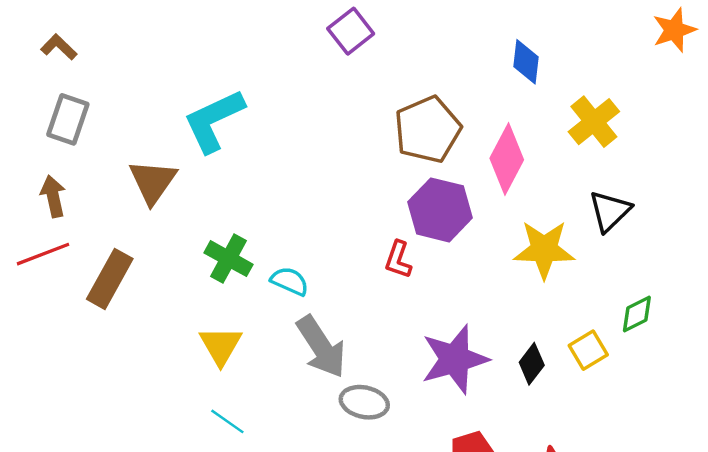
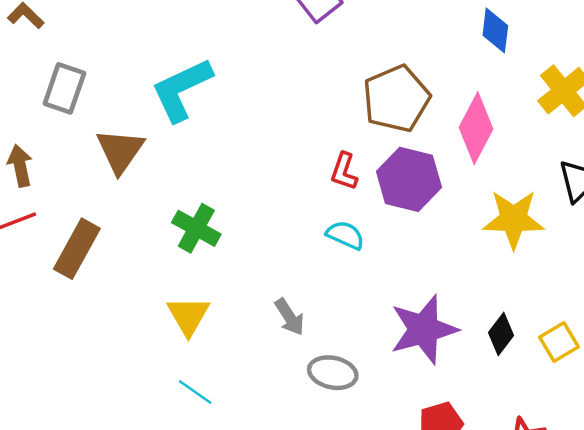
gray rectangle: (68, 119) -> (64, 88), moved
red L-shape: (398, 260) -> (344, 171), moved
cyan semicircle: (290, 281) -> (345, 235), moved
gray arrow: (321, 347) -> (290, 317), size x0.6
yellow square: (588, 350) -> (559, 342), moved

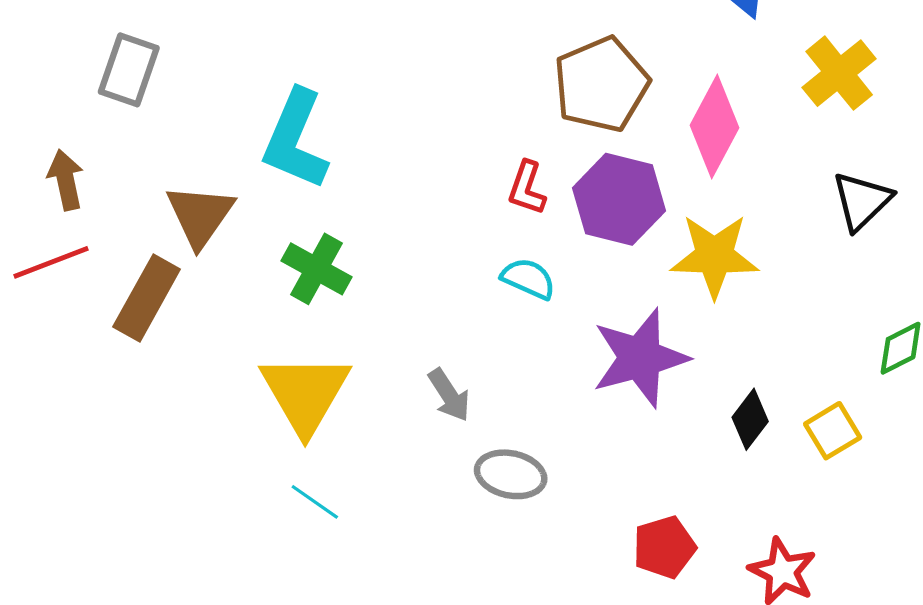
cyan L-shape: (182, 90) -> (295, 139), moved, turned -42
brown triangle: (120, 151) -> (200, 215), moved
yellow star: (514, 219) -> (714, 256), moved
yellow triangle: (188, 316) -> (305, 393), size x1.5
purple star: (424, 329) -> (640, 358), moved

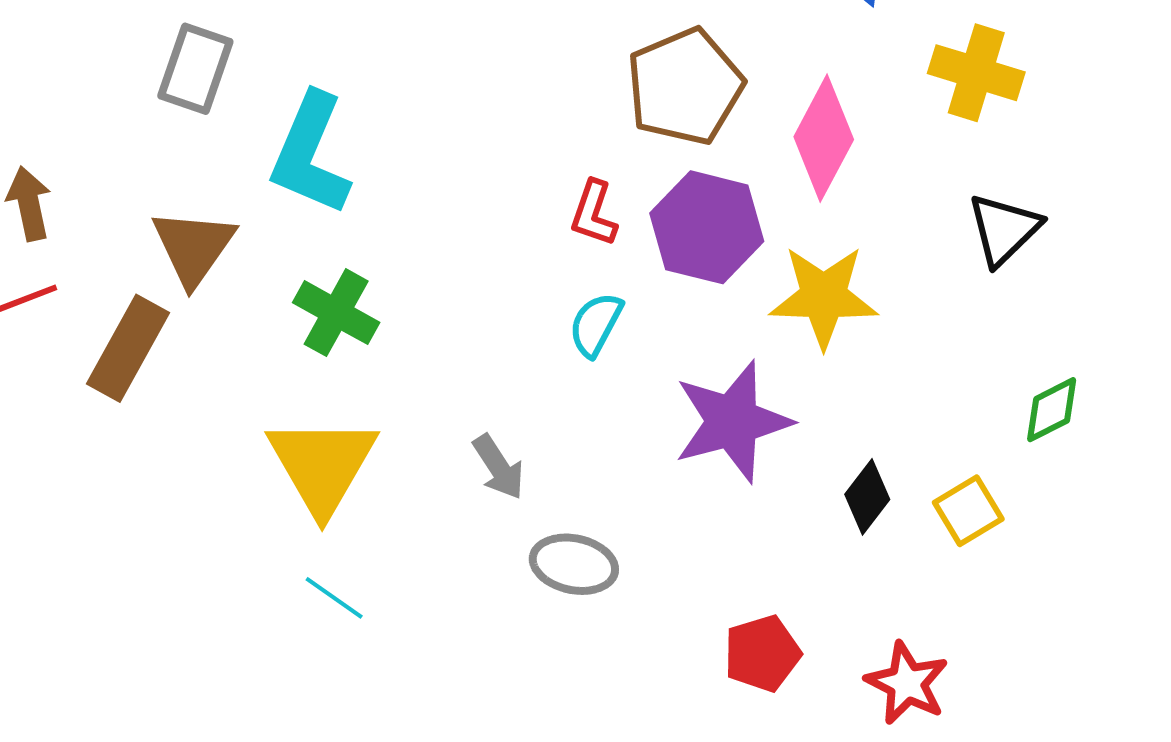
gray rectangle: (129, 70) -> (195, 69), moved
yellow cross: (839, 73) -> (976, 73), turned -34
cyan semicircle: (528, 279) -> (596, 324), turned -86

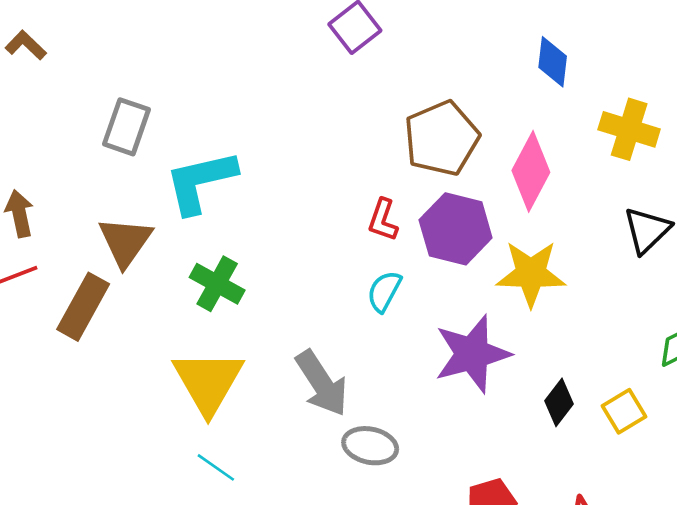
cyan L-shape: (310, 154) -> (200, 182), turned 54
gray arrow: (499, 467) -> (322, 383), size x1.6

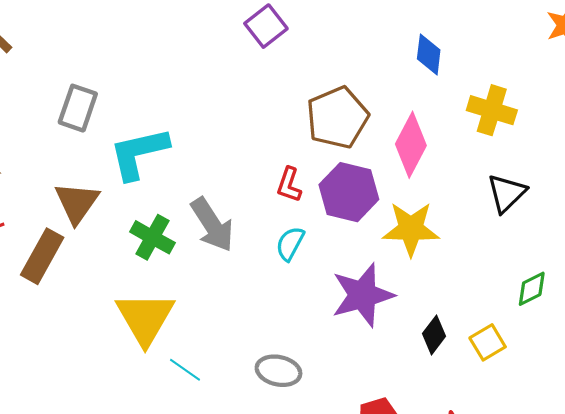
gray arrow: (322, 383) -> (212, 225), moved
cyan line: (216, 467) -> (185, 370), moved

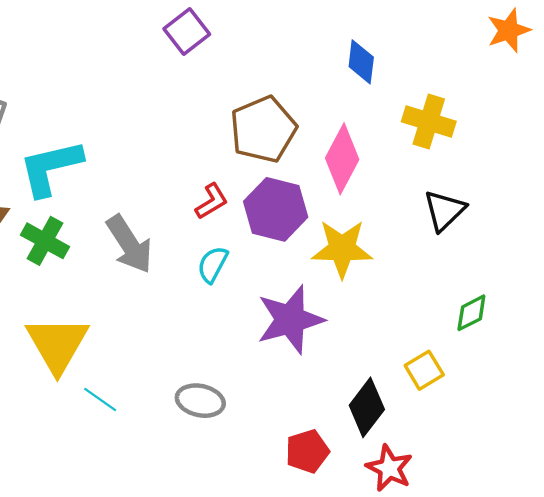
red L-shape: (289, 185) -> (212, 201), turned -140
green cross: (152, 237) -> (45, 241), moved
black diamond: (434, 335) -> (367, 407), moved, size x1.4

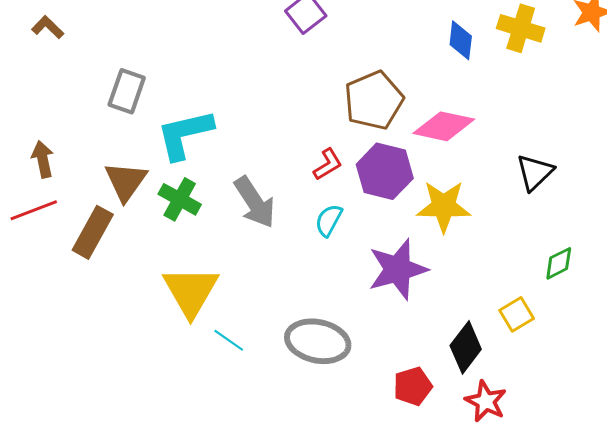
yellow cross: (429, 122) -> (521, 28), moved
pink diamond: (342, 159) -> (444, 126), turned 74
gray ellipse: (200, 401) -> (318, 341), size x1.5

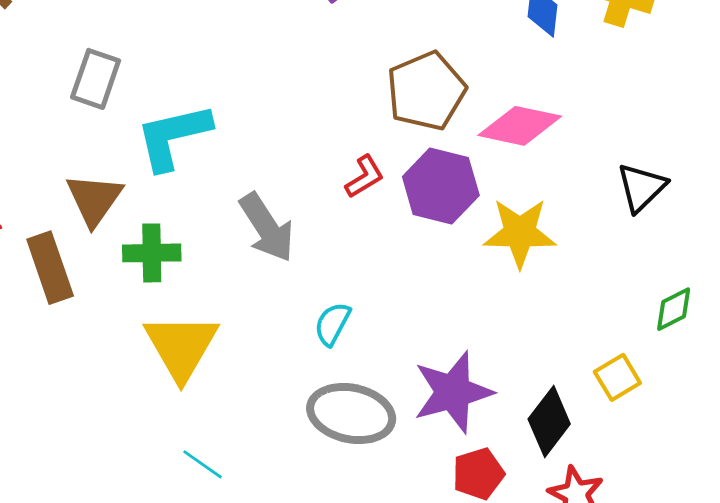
green cross: (180, 199) -> (152, 253), moved, turned -30
cyan semicircle: (329, 220) -> (332, 324), moved
brown rectangle: (93, 232) -> (50, 268), turned -48
purple star: (398, 269) -> (453, 392), moved
cyan line: (229, 340) -> (203, 464), moved

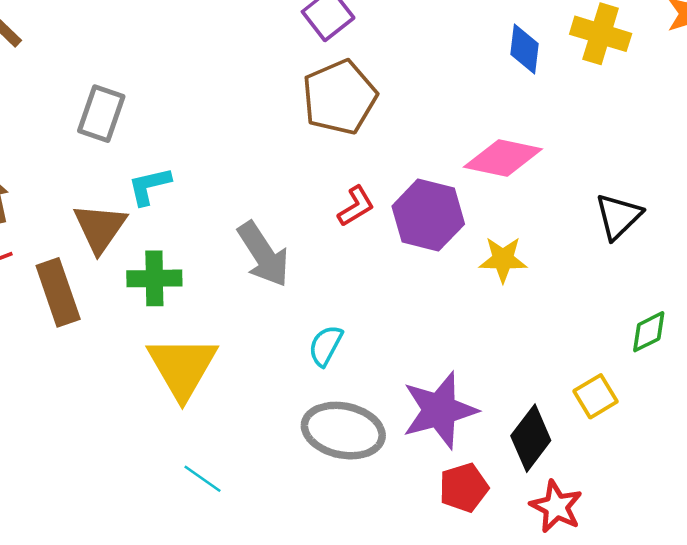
brown pentagon: (426, 91) -> (339, 97), moved
cyan L-shape: (173, 137) -> (149, 186), moved, size x0.6
yellow star: (520, 233) -> (503, 259), size x0.7

